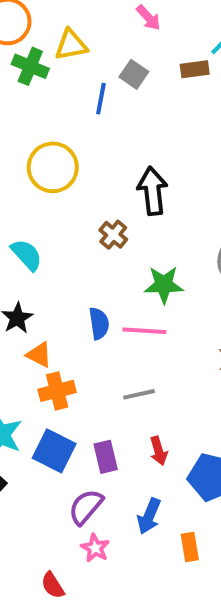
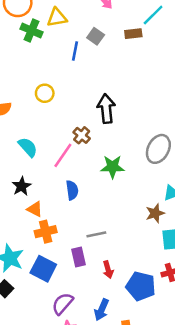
yellow circle: (53, 167) -> (45, 93), size x0.6
pink line: (144, 331) -> (63, 155), moved, turned -60
purple rectangle: (106, 457) -> (78, 257), moved

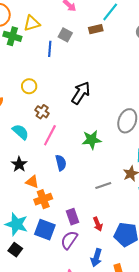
black arrow: (106, 109) -> (81, 93), turned 45
brown cross: (82, 135) -> (42, 112), moved
gray line: (96, 234) -> (103, 186), moved
purple semicircle: (63, 304) -> (69, 240), moved

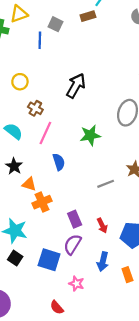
blue square: (45, 230) -> (49, 260), moved

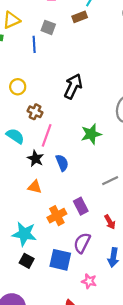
black star: (14, 166) -> (35, 158), moved
orange cross: (42, 202) -> (57, 216), moved
purple rectangle: (75, 219) -> (81, 206), moved

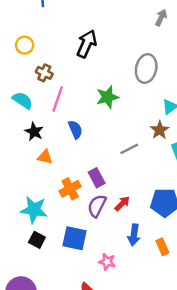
black star: (35, 158) -> (34, 132), moved
red arrow: (110, 222) -> (122, 204), moved, turned -104
purple semicircle: (82, 243) -> (97, 206), moved

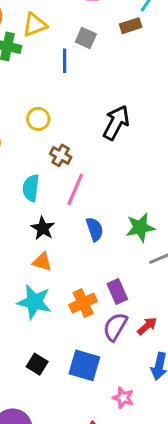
green star: (107, 97) -> (140, 228), moved
cyan semicircle: (22, 100) -> (31, 188), turned -120
orange triangle: (45, 157) -> (42, 262), moved
cyan star: (34, 210) -> (34, 302), moved

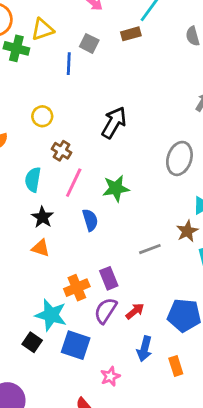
green star: (140, 228) -> (116, 188), moved
cyan star: (34, 302) -> (51, 315), moved
pink star: (123, 398) -> (110, 376), turned 30

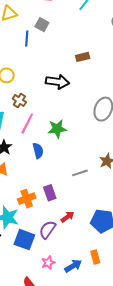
brown rectangle: (131, 34) -> (83, 57), moved
black arrow: (114, 123) -> (57, 82), turned 65
purple semicircle: (105, 311) -> (47, 230), moved
blue arrow: (144, 349) -> (73, 266), moved, turned -138

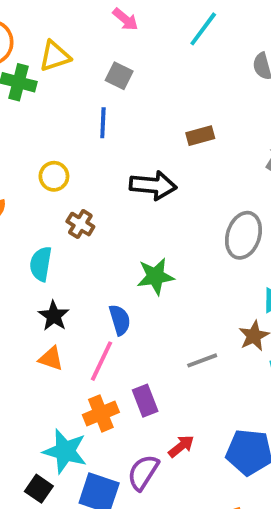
blue line: (27, 39) -> (103, 123), moved
pink line: (27, 124) -> (101, 361), moved

